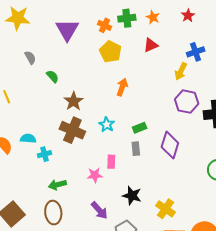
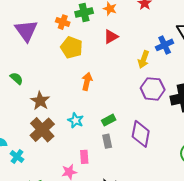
blue cross: (196, 52) -> (165, 45), moved
brown cross: (72, 130) -> (42, 130), turned 30
cyan cross: (44, 154) -> (17, 157), turned -32

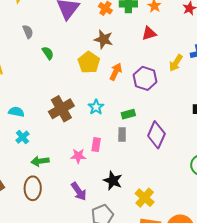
yellow pentagon: (72, 47) -> (89, 62), moved
purple hexagon: (153, 89) -> (145, 78), moved
brown star: (40, 101) -> (104, 39), moved, turned -30
cyan cross: (17, 157) -> (22, 137), moved

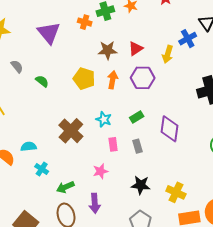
red triangle: (149, 33) -> (136, 49), moved
brown star: (104, 39) -> (108, 50), moved
gray rectangle: (122, 134) -> (138, 146), moved
pink rectangle: (96, 145) -> (113, 144), moved
purple arrow: (79, 191) -> (95, 203), moved, turned 48

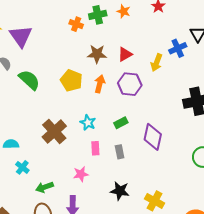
purple triangle: (49, 33) -> (21, 36), moved
green semicircle: (42, 81) -> (29, 80), size x1.6

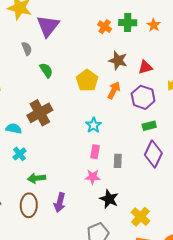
green semicircle: (29, 80) -> (46, 70), size x0.7
green rectangle: (121, 123) -> (149, 126), moved
brown cross: (54, 132) -> (40, 113), moved
pink star: (81, 174) -> (93, 177), moved

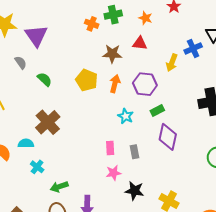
orange star: (154, 25) -> (145, 18), moved
red triangle: (145, 67) -> (140, 43), moved, turned 35
cyan star: (94, 125) -> (126, 116), moved

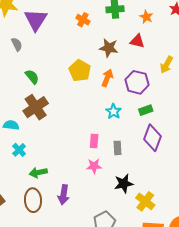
orange cross: (92, 24) -> (83, 20), moved
green semicircle: (45, 79) -> (32, 77), moved
black star: (134, 191) -> (124, 184), moved, turned -30

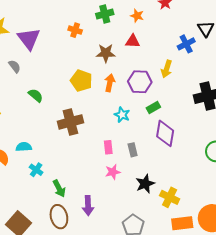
yellow arrow: (167, 65) -> (167, 69), moved
brown cross: (36, 107) -> (70, 122), moved, turned 30
green arrow: (38, 173) -> (59, 188), turned -96

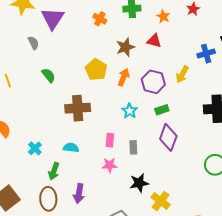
brown star: (106, 53) -> (125, 47), turned -30
cyan semicircle: (24, 147) -> (71, 148), moved
green arrow: (59, 188) -> (54, 171), turned 36

